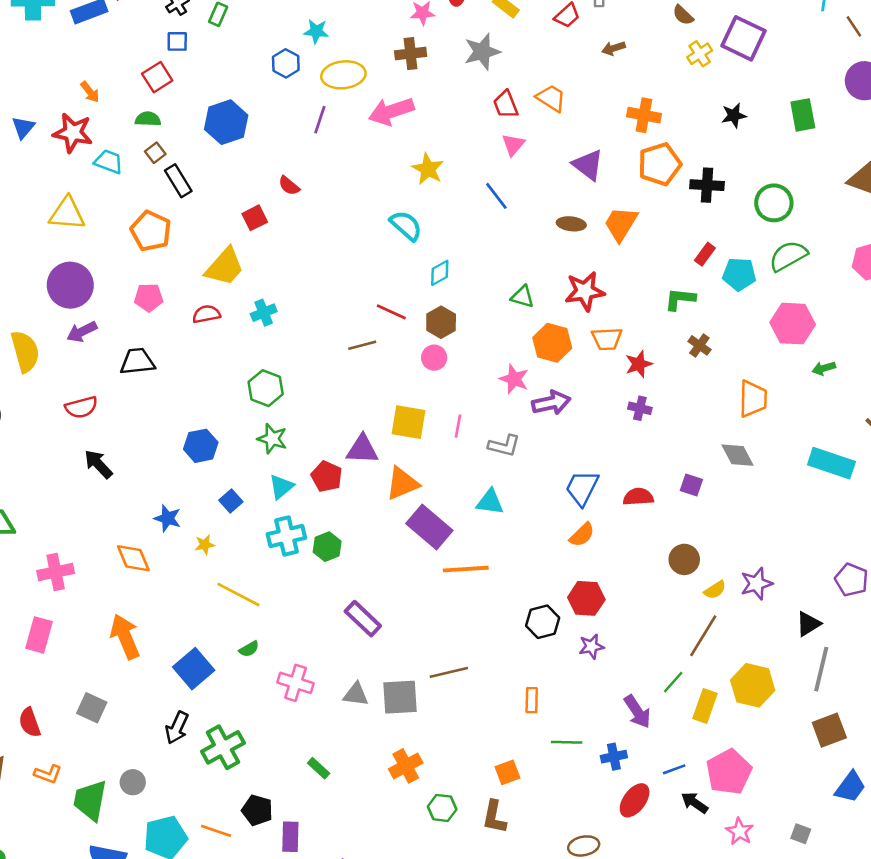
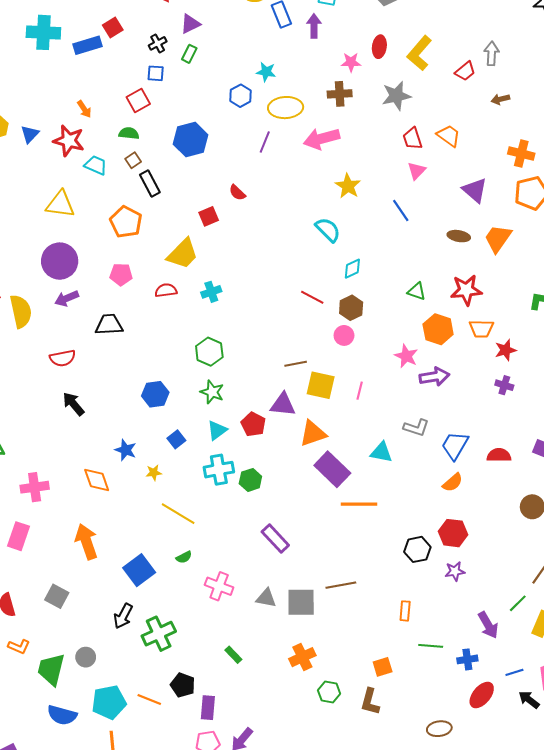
brown line: (362, 345) -> (296, 364), moved
gray L-shape: (504, 446) -> (416, 428), moved

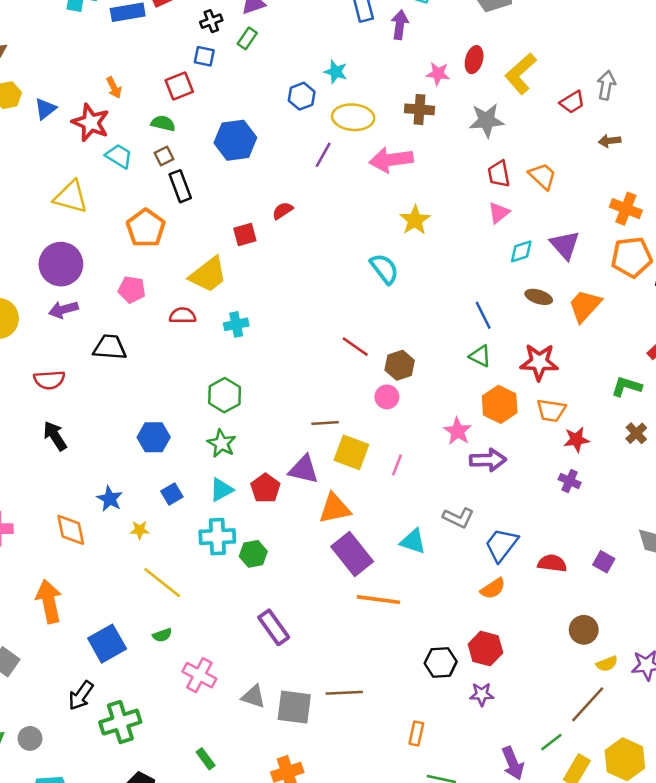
red semicircle: (237, 193) -> (283, 211), turned 96
blue line: (401, 210) -> (483, 315), moved
cyan diamond: (352, 269) -> (521, 251), moved

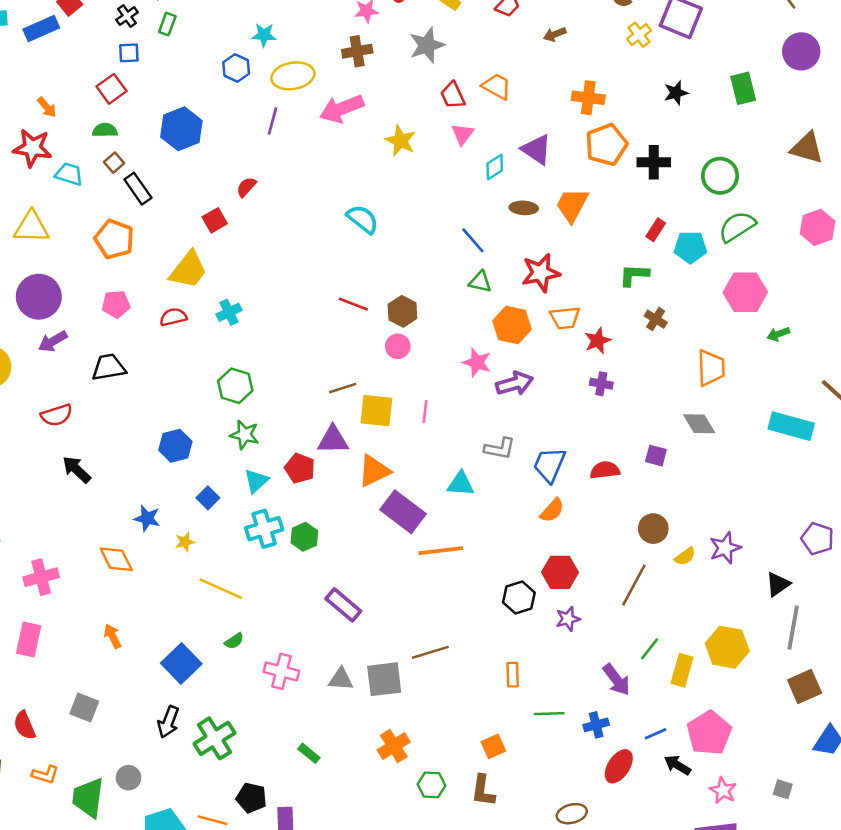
yellow star: (415, 220) -> (401, 141), moved
orange arrow: (49, 601) -> (113, 636), size x0.6
brown line: (588, 704) -> (634, 585), moved

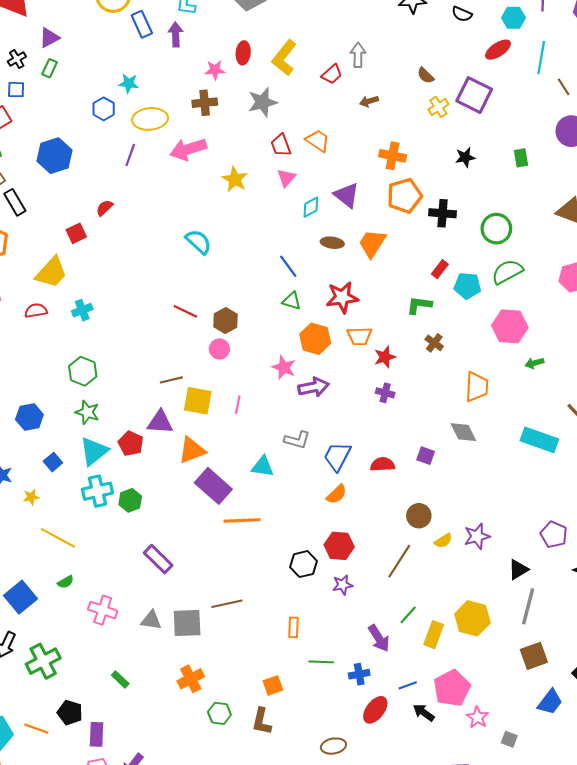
green rectangle: (743, 88) -> (521, 158), size x0.7
cyan triangle: (256, 481) -> (94, 451), size x1.4
pink star: (723, 791) -> (477, 717), moved

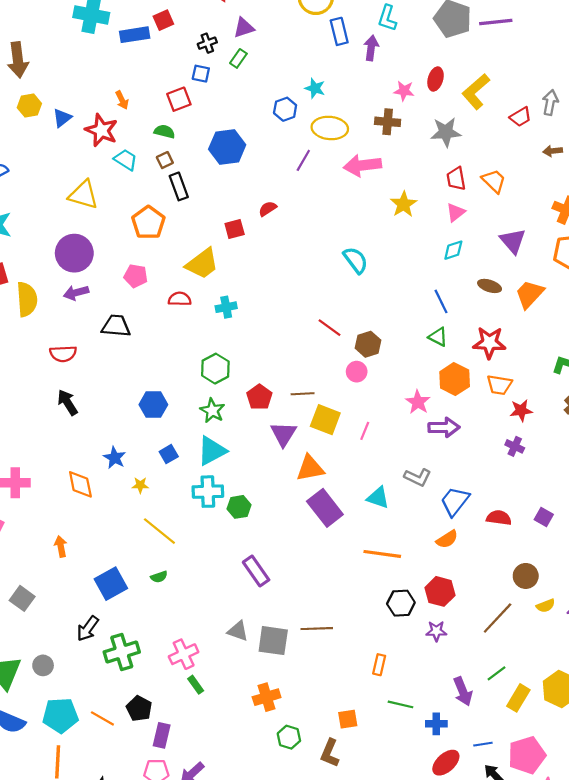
cyan diamond: (311, 207) -> (453, 250), moved
purple triangle: (160, 422) -> (283, 434), turned 48
red pentagon: (131, 443) -> (259, 397), moved
orange line: (242, 520) -> (382, 554), moved
pink cross: (103, 610) -> (184, 654), moved, turned 36

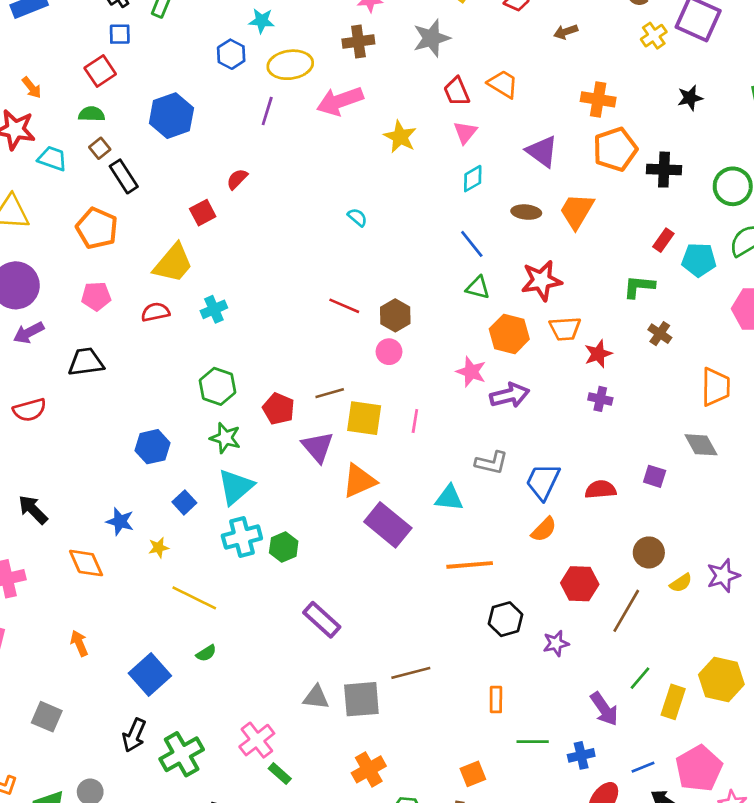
cyan semicircle: (356, 260) -> (357, 217), size x0.6
black arrow: (68, 402) -> (33, 510), moved
red hexagon: (440, 591) -> (580, 584), moved

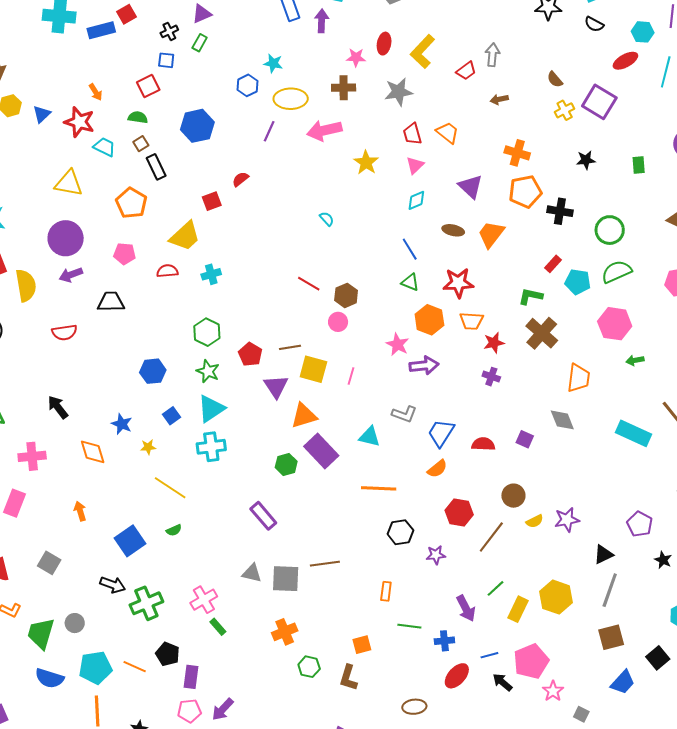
brown cross: (660, 334) -> (542, 333), size x1.8
green hexagon: (284, 547) -> (286, 464), moved
black arrow: (134, 735) -> (113, 585), turned -100

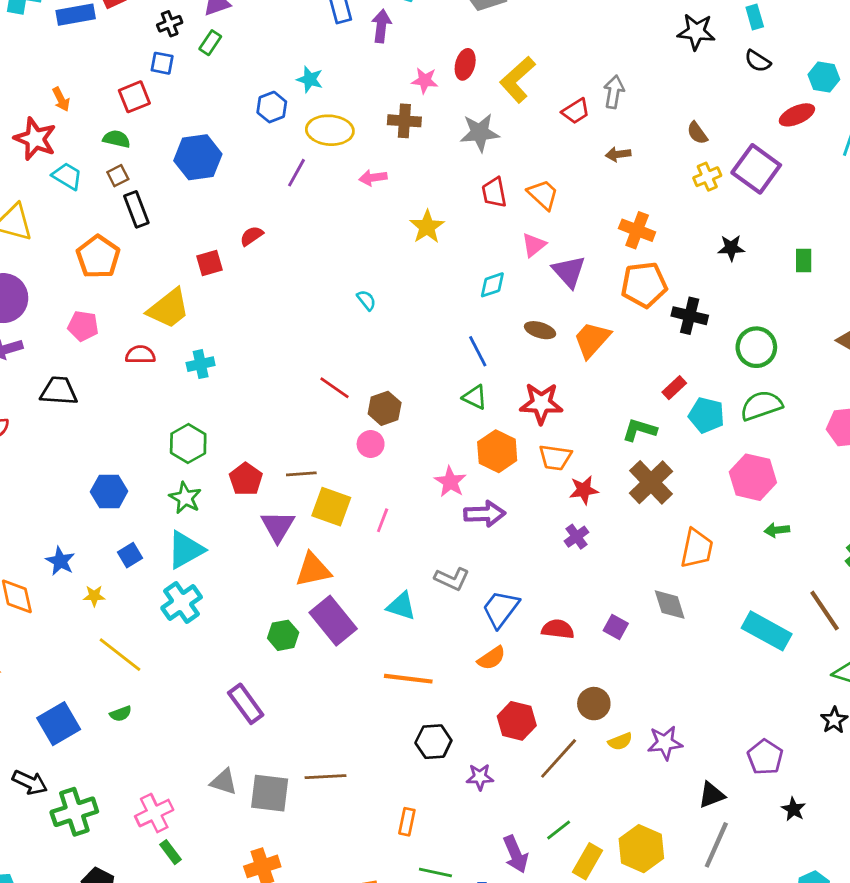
pink arrow: (324, 130) -> (373, 178), size x0.6
pink triangle: (415, 165) -> (534, 245), moved
purple cross: (491, 377) -> (576, 537), turned 30
cyan cross: (211, 447) -> (182, 603), turned -32

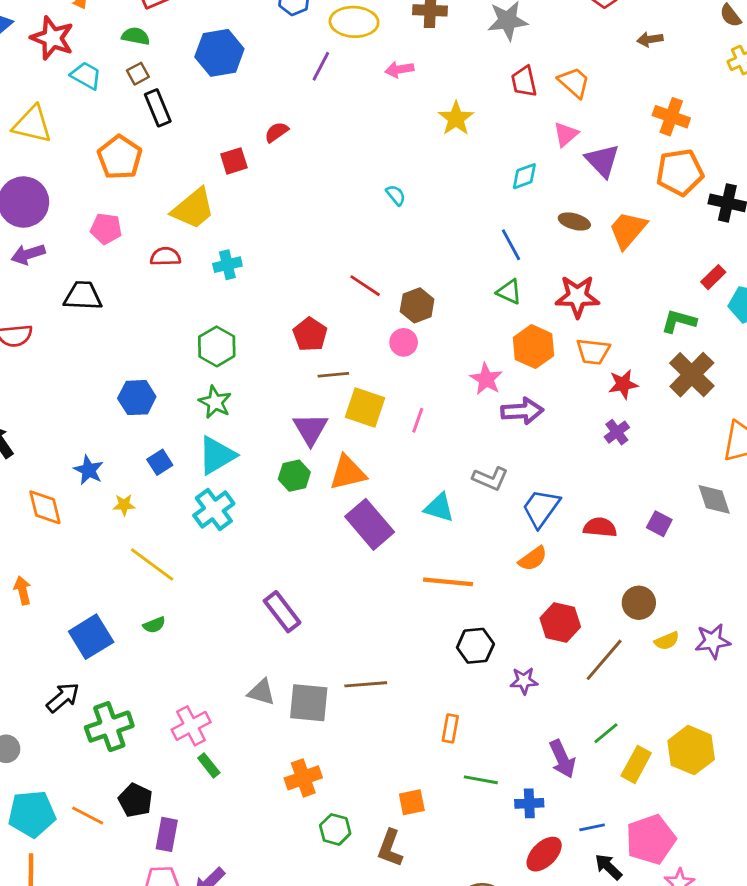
red pentagon: (246, 479) -> (310, 334), moved
green hexagon: (283, 635) -> (294, 476), moved
black arrow: (30, 782) -> (63, 698), turned -64

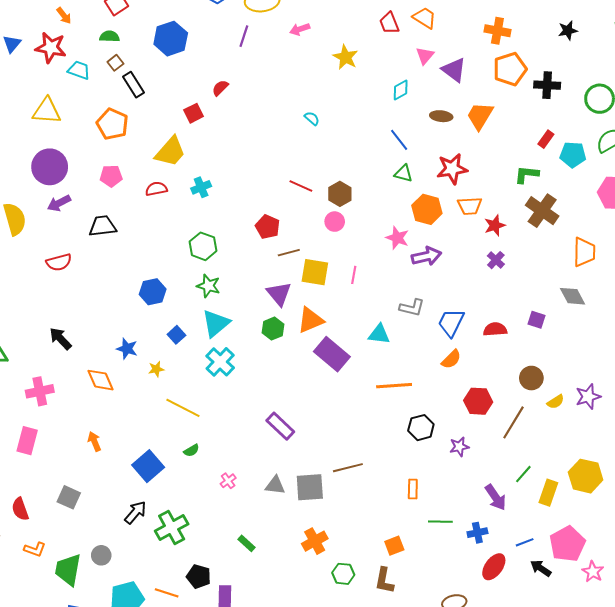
pink cross: (191, 726) -> (228, 481), moved, size x0.6

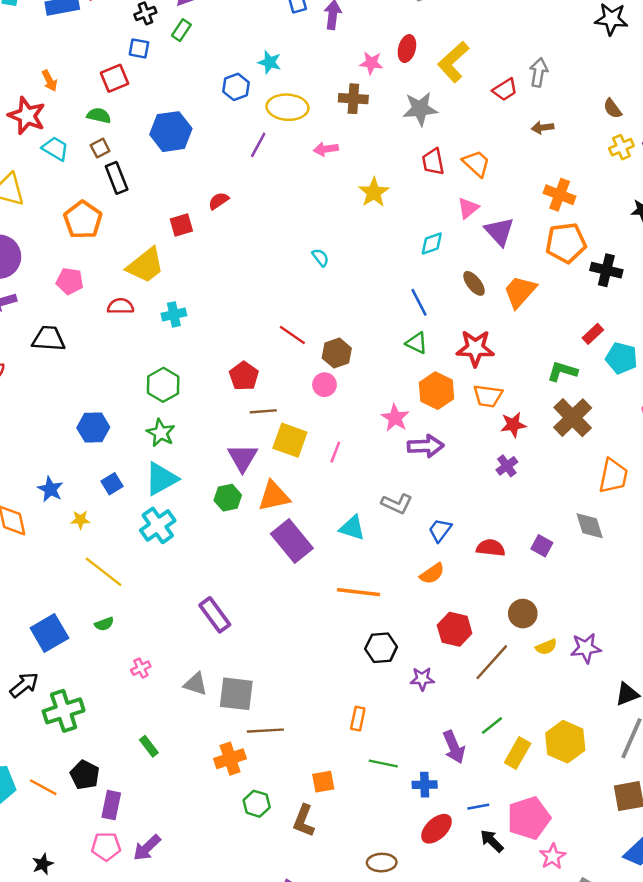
brown ellipse: (441, 116) -> (474, 283), turned 35
blue trapezoid: (451, 323) -> (440, 530), size x0.7
brown line: (348, 468) -> (265, 731), moved

